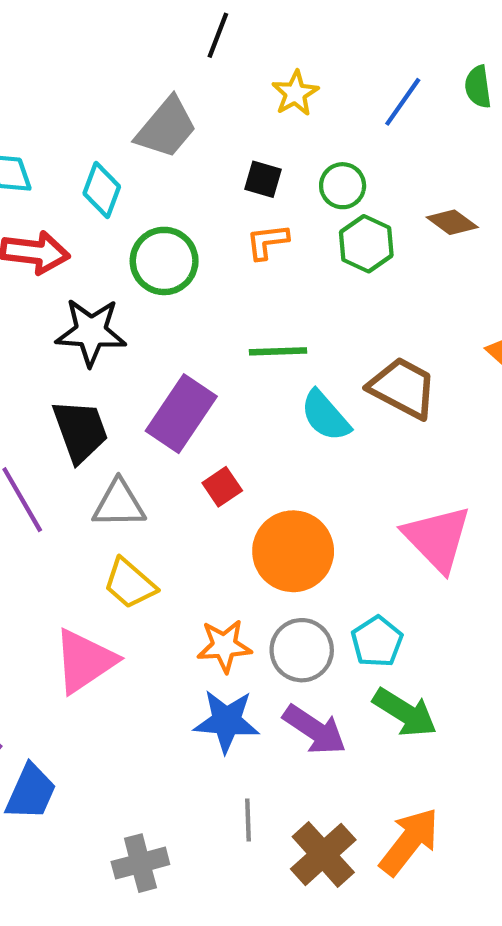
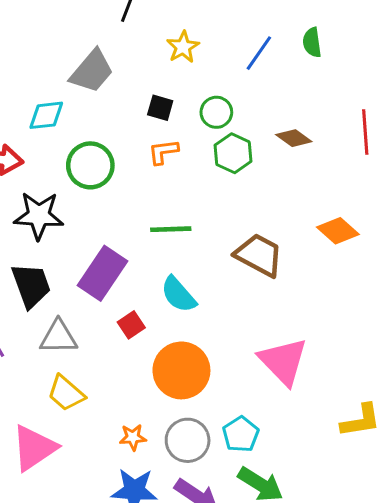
cyan diamond: (102, 190) -> (46, 115), turned 63
cyan semicircle: (325, 416) -> (178, 295), moved
orange star: (224, 646) -> (133, 437), size x0.7

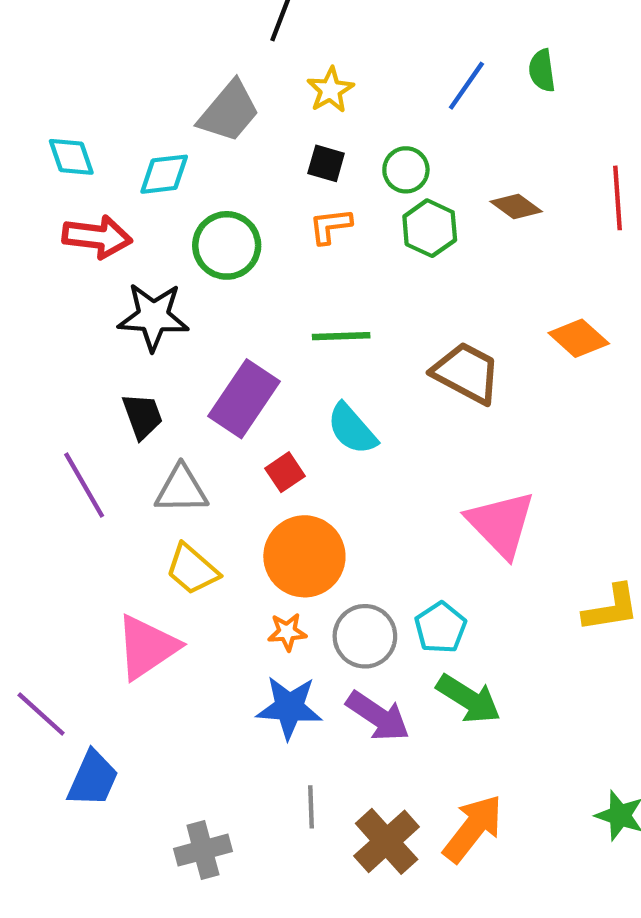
yellow star: (183, 47) -> (330, 90), moved
black trapezoid: (31, 285) -> (143, 416), size x0.7
orange circle: (181, 370) -> (304, 556), moved

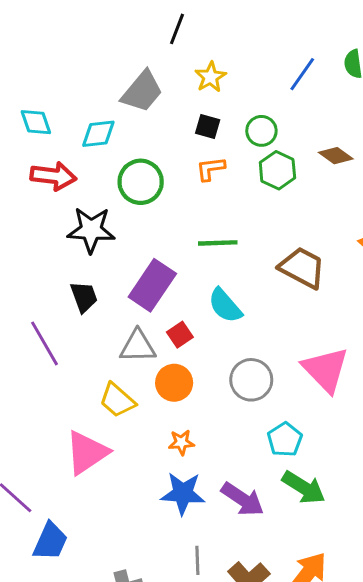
gray triangle: (181, 489) -> (138, 346), moved
orange circle: (304, 556) -> (174, 383), moved, size x0.7
gray circle: (365, 636) -> (251, 380), moved

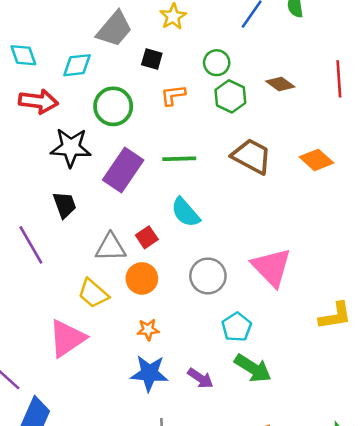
black square: (208, 127) -> (152, 59), moved
brown trapezoid: (302, 268) -> (252, 156), moved
purple rectangle: (152, 285) -> (123, 170), moved
purple arrow: (243, 499) -> (200, 378), size x0.7

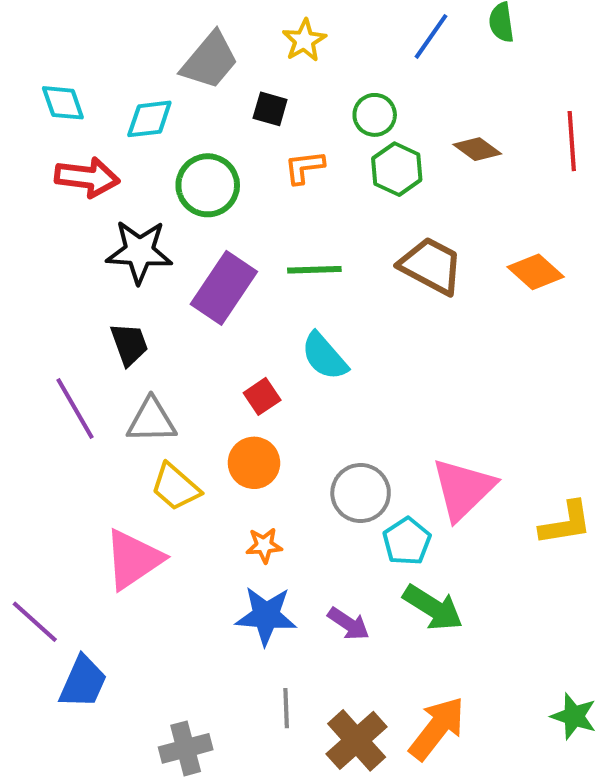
gray triangle: (111, 247) -> (151, 421), moved
pink triangle: (272, 267) -> (463, 489), moved, turned 30
gray circle: (208, 276) -> (361, 493), moved

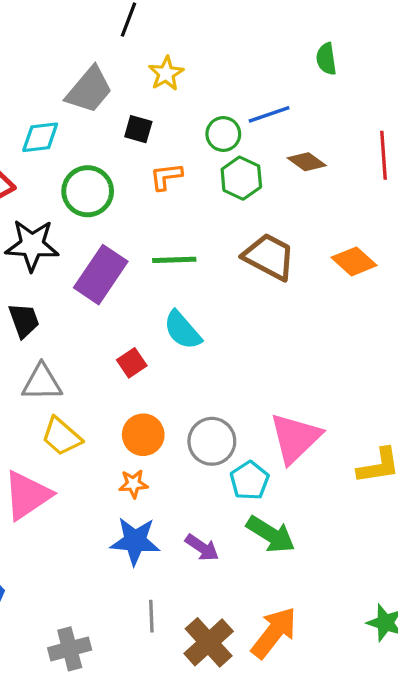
blue line: (431, 36) -> (269, 114), moved, turned 36
orange circle: (254, 463) -> (143, 435), moved

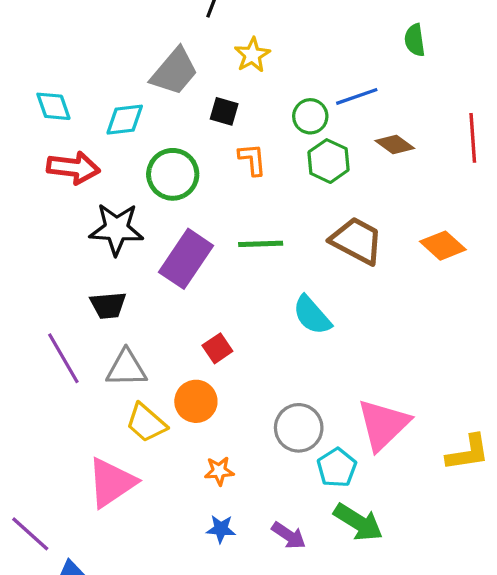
orange L-shape: (166, 176) -> (252, 159), turned 92
black trapezoid: (24, 320) -> (108, 305), turned 105
cyan semicircle: (182, 330) -> (312, 315), moved
orange circle: (143, 435) -> (196, 401), moved
blue star: (135, 541) -> (221, 529), size x0.6

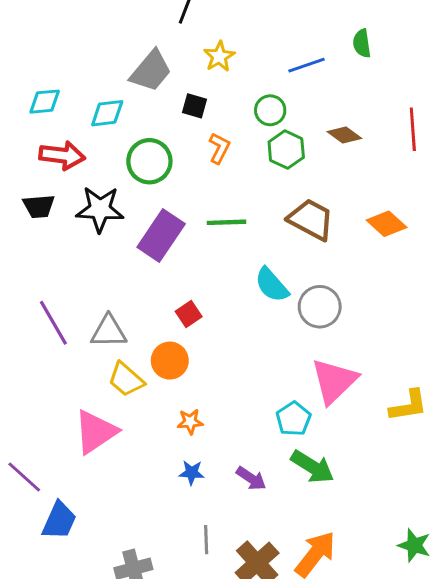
blue line: (357, 96) -> (307, 65), moved
cyan diamond: (53, 106) -> (45, 102), turned -76
orange L-shape: (252, 159) -> (219, 148), turned 32
black trapezoid: (108, 305) -> (39, 206), moved
gray circle: (299, 428) -> (320, 307), moved

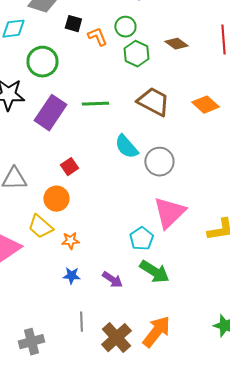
orange L-shape: (219, 148) -> (97, 37), moved, turned -50
yellow trapezoid: (126, 379) -> (40, 227), moved

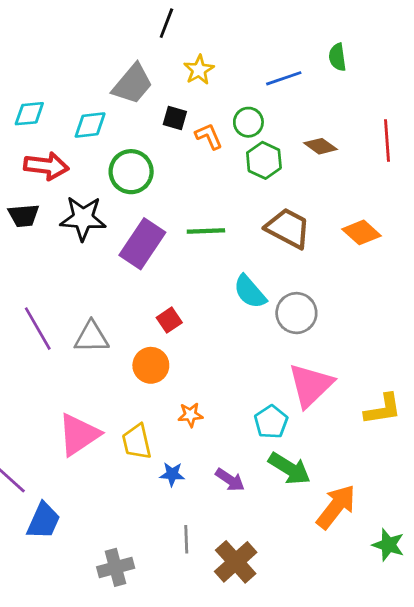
yellow trapezoid: (40, 227) -> (137, 442), moved, turned 36
orange star: (70, 241) -> (190, 415), moved
orange arrow: (156, 332) -> (336, 507), moved

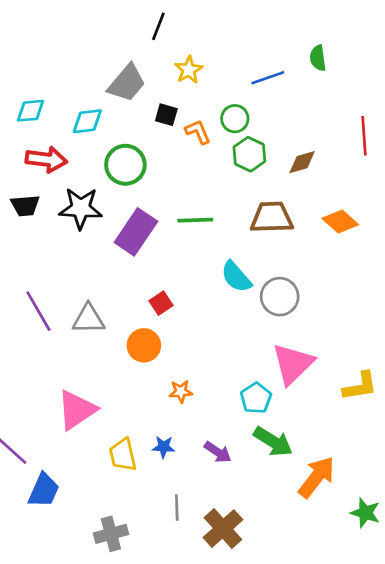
brown diamond: (320, 146) -> (302, 162), moved, turned -52
brown trapezoid: (288, 228) -> (272, 217), turned -30
yellow trapezoid: (137, 442) -> (123, 455), moved

